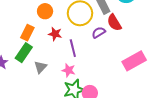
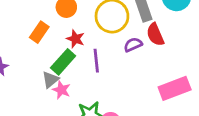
green rectangle: (24, 53) -> (63, 62), moved
pink star: (69, 70) -> (61, 90), moved

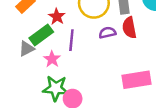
pink star: (61, 90) -> (52, 59), moved

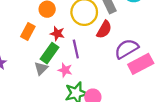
red semicircle: (129, 28) -> (104, 30), moved, turned -120
purple semicircle: (107, 33) -> (126, 49), moved, size x1.6

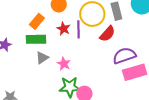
purple line: (76, 49) -> (79, 29), moved
green rectangle: (50, 53) -> (36, 39), moved, turned 42

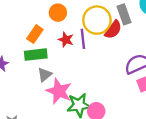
red semicircle: (107, 34) -> (113, 30), moved
pink star: (64, 64) -> (59, 91), moved, size x1.6

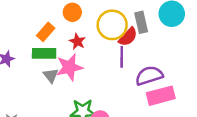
purple line: (83, 39) -> (122, 57), moved
gray triangle: (45, 75) -> (51, 75), turned -35
pink star: (59, 91) -> (69, 67), moved, turned 30

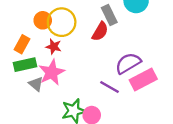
yellow circle: (112, 25) -> (62, 22), moved
purple line: (122, 57) -> (110, 87), moved, turned -48

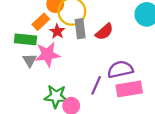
gray rectangle: (109, 15) -> (80, 29), moved
orange rectangle: (22, 44) -> (41, 22), moved
purple line: (110, 87) -> (96, 85), turned 66

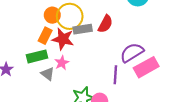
gray rectangle: (80, 29) -> (83, 29), turned -72
red star: (57, 31) -> (63, 39), size x1.5
pink star: (48, 54) -> (62, 63), size x0.6

